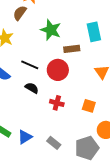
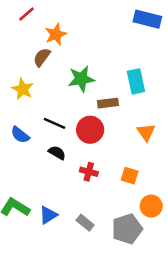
green star: (51, 30) -> (81, 79), turned -30

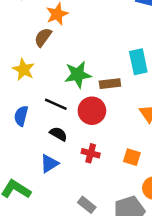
green star: (81, 79) -> (78, 75), moved
blue semicircle: (20, 135) -> (21, 116), turned 66
blue triangle: (48, 215) -> (49, 164), moved

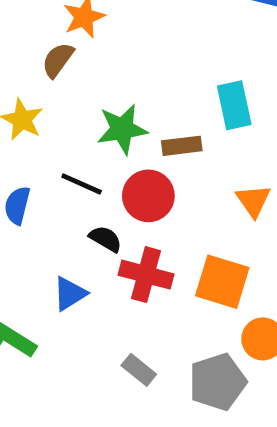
black semicircle: (58, 134) -> (105, 239), moved
red cross: (91, 153) -> (146, 275), size x1.5
orange square: (132, 157) -> (222, 282), size x1.6

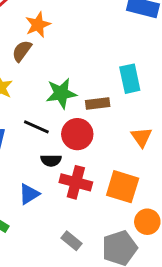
black semicircle: (105, 239) -> (51, 160), turned 150

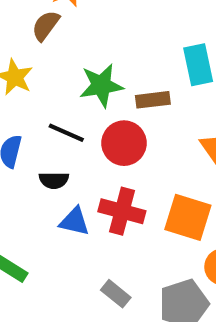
black semicircle: (51, 160) -> (54, 180), moved
blue triangle: (29, 194) -> (74, 221), moved, turned 45

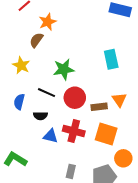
brown rectangle: (153, 100) -> (99, 107), moved
gray rectangle: (116, 294) -> (71, 171), turned 64

